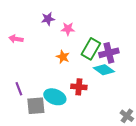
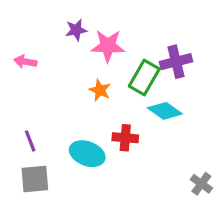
pink star: (68, 29) -> (108, 46), size x1.5
purple cross: (109, 53) -> (176, 62), moved
gray square: (36, 106) -> (35, 179), moved

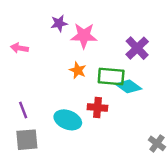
purple cross: (176, 62) -> (137, 48), turned -30
green rectangle: (144, 78) -> (111, 77), moved, turned 65

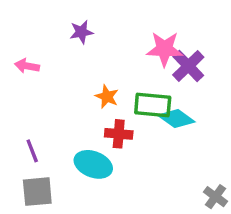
pink star: (84, 36) -> (165, 49), moved
red cross: (97, 107) -> (119, 134), moved

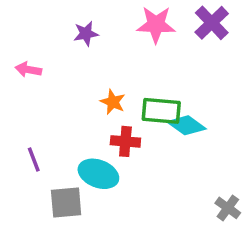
pink star: (165, 49) -> (156, 25), moved
purple cross: (188, 66) -> (212, 23), moved
gray square: (37, 192) -> (66, 203), moved

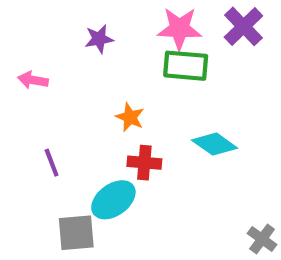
green rectangle: (161, 111) -> (186, 66), moved
purple line: (34, 159) -> (52, 163), moved
cyan ellipse: (98, 174) -> (113, 200), turned -57

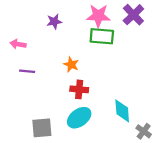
cyan diamond: (215, 144) -> (122, 111), moved, turned 50
purple line: (52, 163) -> (27, 71), moved, turned -63
cyan ellipse: (113, 200) -> (79, 118), moved

